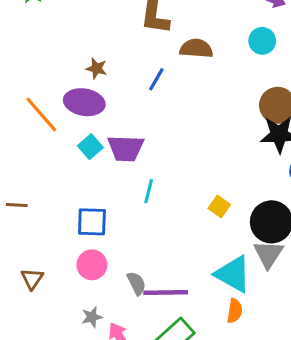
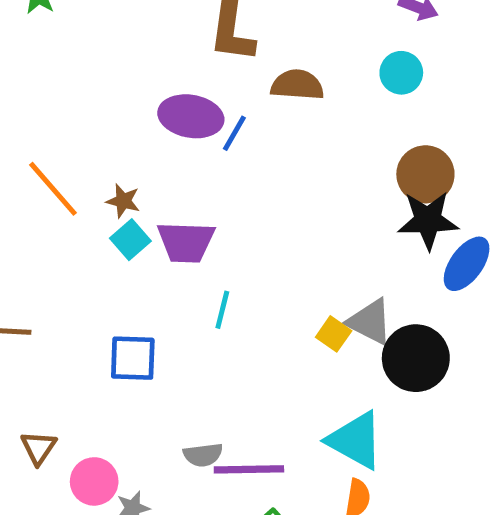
brown star: (97, 68) -> (123, 201), moved
purple ellipse: (84, 102) -> (191, 116), moved
gray triangle: (268, 254) -> (370, 322), moved, turned -36
pink circle: (92, 265) -> (94, 481), moved
gray semicircle: (136, 283) -> (203, 455), turned 110

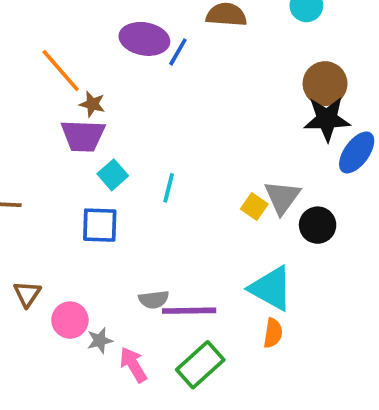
orange line: (53, 189) -> (61, 71), moved
cyan square: (130, 240) -> (113, 175), moved
purple trapezoid: (186, 242) -> (83, 136), moved
gray triangle: (370, 322) -> (282, 197), turned 39
black circle: (416, 358) -> (318, 225), size x0.7

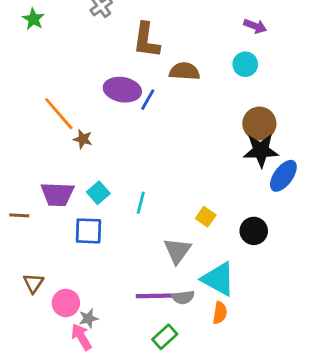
purple trapezoid: (83, 136) -> (57, 194), moved
gray triangle: (282, 197) -> (177, 251), moved
gray semicircle: (154, 300) -> (183, 297), moved
pink arrow: (133, 365) -> (81, 337), moved
green rectangle: (200, 365) -> (165, 337), size x0.7

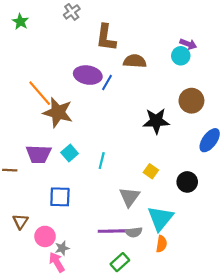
purple arrow: (255, 26) -> (188, 44), moved
brown star: (83, 139) -> (58, 112), size x2.0
black star: (261, 150) -> (156, 121), moved
blue square: (88, 231) -> (60, 197), moved
cyan triangle: (218, 279) -> (160, 218), turned 40

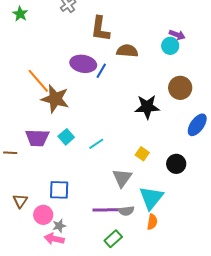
cyan line: (102, 161) -> (96, 144), turned 42
blue square: (60, 197) -> (59, 190), moved
pink arrow: (57, 262) -> (54, 239), turned -48

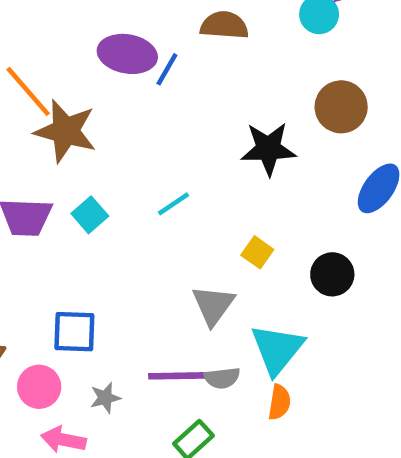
cyan line: (96, 144) -> (174, 204), moved
gray star: (59, 226) -> (105, 398), moved

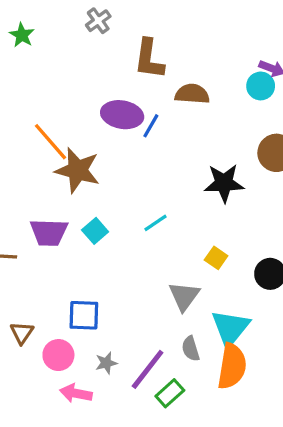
purple line: (180, 376) -> (148, 369), moved, turned -51
gray semicircle: (222, 378) -> (191, 349), turned 80
orange semicircle: (279, 402) -> (232, 366), size x1.8

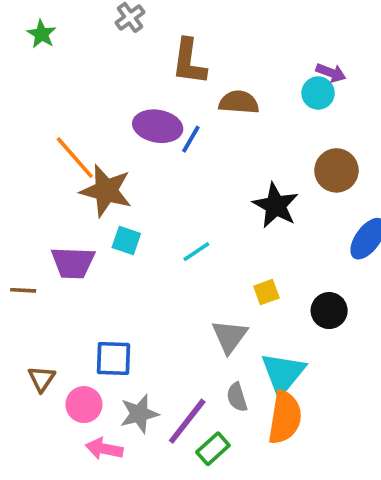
black star: (224, 183) -> (276, 205), turned 30
cyan square: (95, 231) -> (126, 240), moved, turned -30
yellow square: (216, 258) -> (266, 292), turned 35
gray star: (106, 363) -> (139, 414), size x1.5

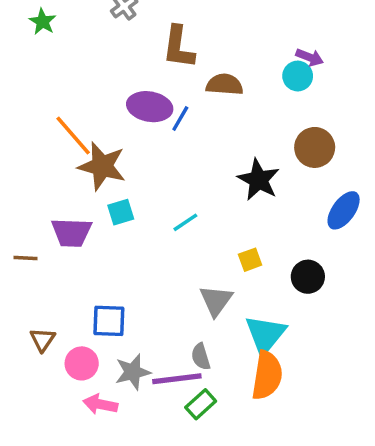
cyan square: (126, 240) -> (121, 212), turned -36
gray semicircle: (237, 397) -> (201, 357), moved
purple line: (187, 421) -> (177, 379), turned 45

